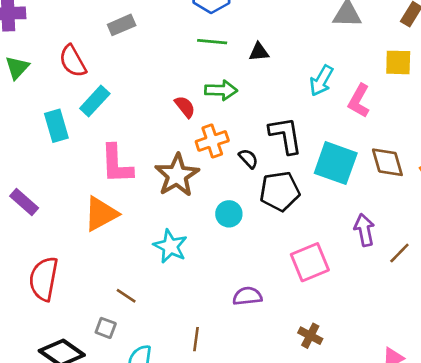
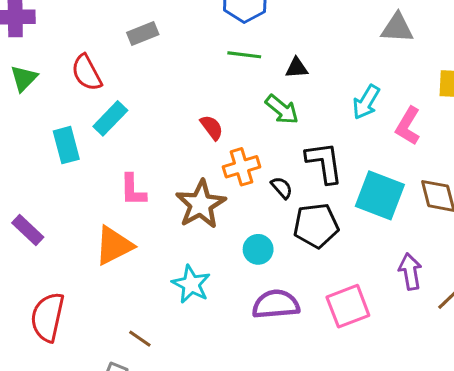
green arrow: (221, 90) -> (282, 109), moved, turned 36
pink L-shape: (117, 164) -> (133, 190), size x0.7
purple semicircle: (247, 296) -> (276, 304), moved, size x1.4

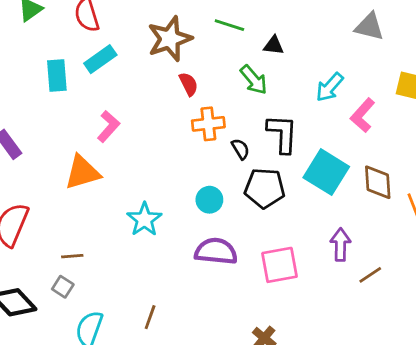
pink L-shape: (133, 190) -> (108, 126), turned -148
brown star: (201, 204) -> (170, 39), moved
brown line: (140, 339) -> (72, 256), moved, turned -50

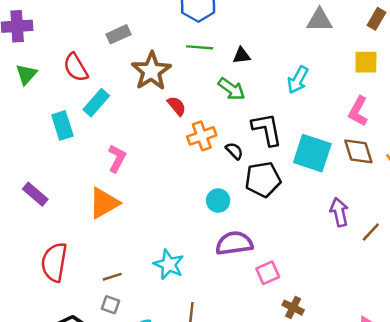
pink L-shape: (363, 115) -> (358, 111), moved
cyan star: (144, 219) -> (169, 265), moved
pink square: (280, 265) -> (268, 273), moved, size x0.7

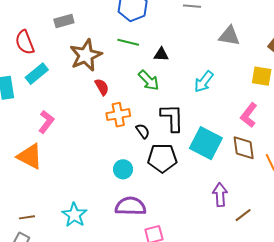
orange triangle: (104, 203) -> (30, 156), turned 48

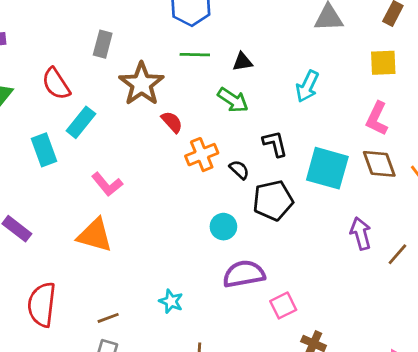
gray rectangle: (64, 21) -> (103, 44), turned -48
black L-shape: (172, 118) -> (275, 144), size x0.7
pink L-shape: (46, 122) -> (107, 184), turned 115
cyan star: (74, 215) -> (171, 301), size x0.7

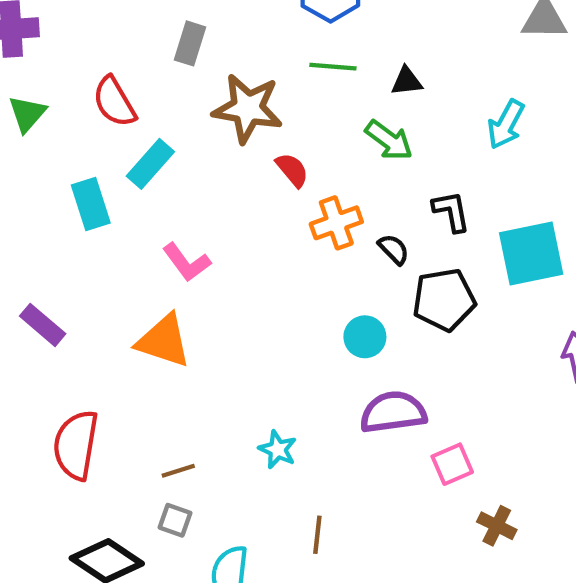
brown star: (142, 84) -> (248, 108), turned -30
cyan square: (327, 168) -> (531, 253), turned -30

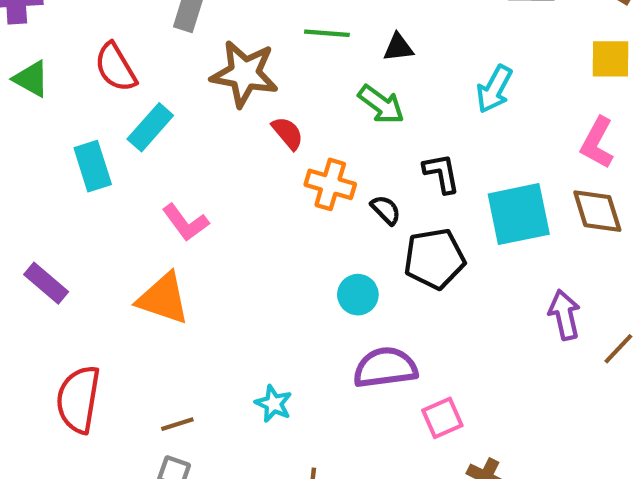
green triangle: (27, 114) -> (31, 79), turned -42
orange cross: (336, 223) -> (330, 184), turned 36

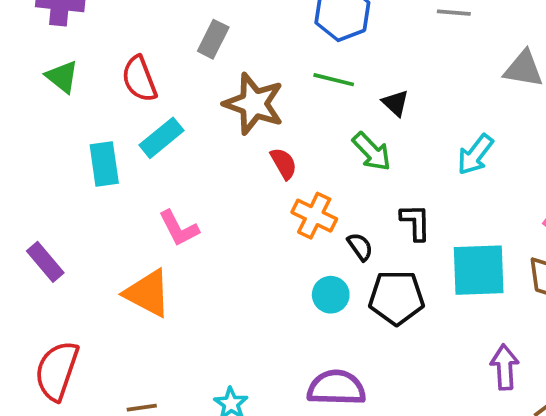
black triangle: (398, 47) -> (395, 103), turned 40
cyan circle: (358, 295) -> (331, 295), moved

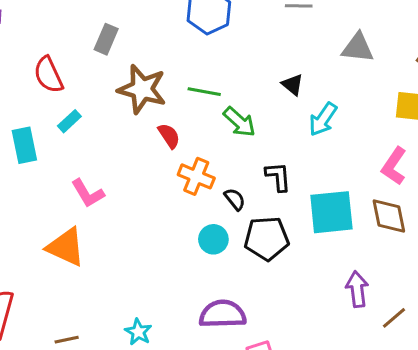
green line: (334, 80) -> (204, 92), moved
black triangle: (395, 103) -> (292, 85), moved
cyan rectangle: (162, 138) -> (69, 121), size x0.7

